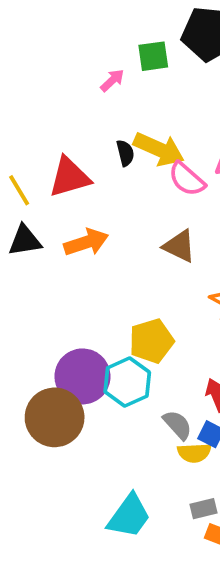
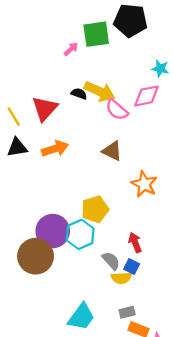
green square: (153, 56) -> (96, 34), size x1.4
black semicircle: (125, 153) -> (79, 94), turned -56
red triangle: (69, 177) -> (45, 109), turned -32

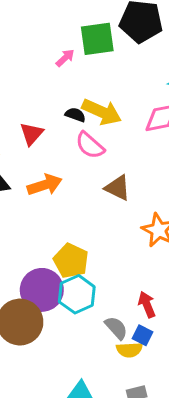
red triangle: (45, 109) -> (32, 134), size x0.7
pink semicircle: (117, 110) -> (90, 145), moved
yellow pentagon: (95, 209) -> (71, 261), moved, turned -30

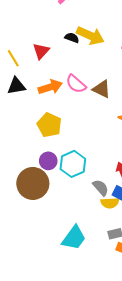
pink semicircle: (90, 145) -> (76, 84), moved
yellow pentagon: (71, 261) -> (49, 125), moved
purple circle: (42, 290) -> (48, 161), size x0.6

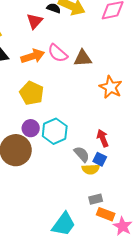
red triangle: (41, 51) -> (35, 21), moved
brown triangle: (102, 89) -> (83, 58), turned -30
cyan trapezoid: (74, 238) -> (64, 224), moved

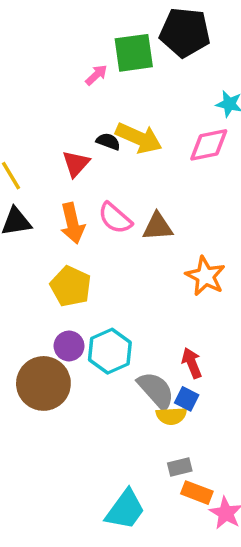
orange arrow: (33, 56) -> (72, 223), turned 95
gray semicircle: (82, 154) -> (156, 390), size x1.4

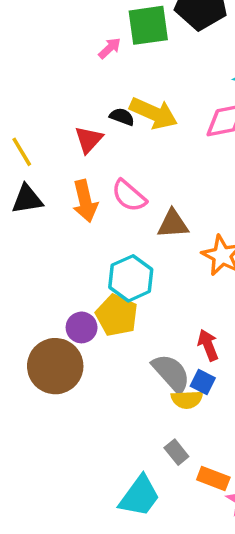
brown triangle: (158, 227) -> (173, 224), moved
yellow pentagon: (71, 286) -> (117, 315), moved
cyan hexagon: (110, 351) -> (131, 278), moved
gray rectangle: (180, 467) -> (176, 452), moved, turned 65

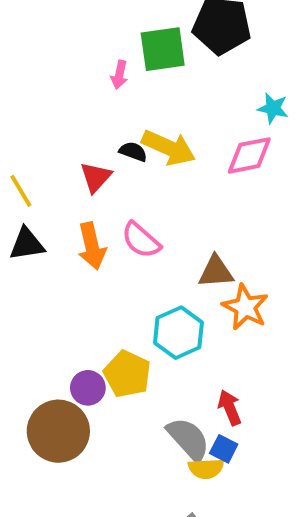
pink arrow: (110, 48) -> (119, 75), turned 145
brown triangle: (173, 224) -> (216, 272), moved
cyan hexagon: (131, 278) -> (178, 333), moved

